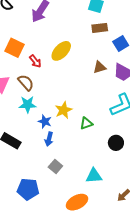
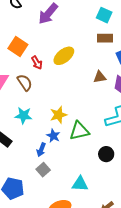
cyan star: (28, 104) -> (23, 116), moved
blue star: (45, 121) -> (53, 136), moved
green triangle: (86, 123) -> (79, 131), size x1.5
blue arrow: (49, 139) -> (41, 150), moved

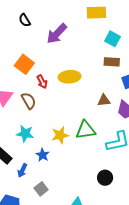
yellow ellipse: (64, 56) -> (70, 77), turned 30
green triangle: (79, 131) -> (86, 130), moved
blue star: (53, 136) -> (43, 155), moved
blue arrow: (41, 150) -> (22, 170), moved

